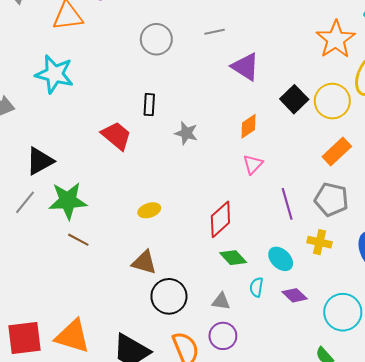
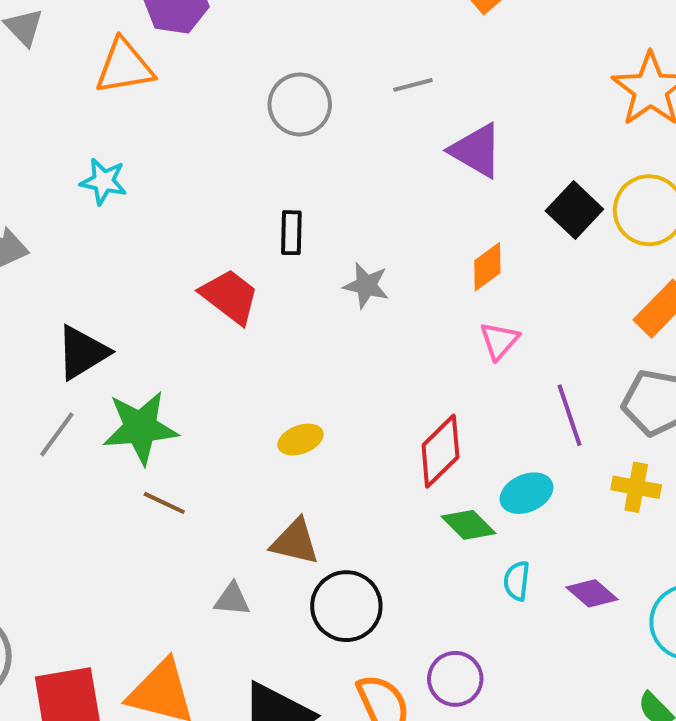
cyan star: (54, 74) -> (103, 181), size x0.6
cyan ellipse: (281, 259) -> (527, 493), moved, turned -65
gray triangle: (221, 301) -> (232, 599), moved

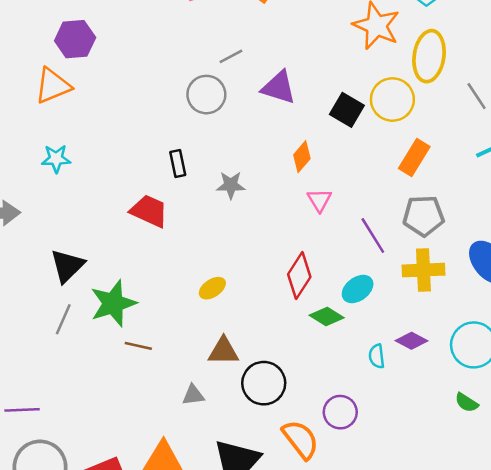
gray circle: (300, 104) -> (206, 95), moved
yellow cross: (636, 487) -> (423, 270), size x1.4
cyan semicircle: (517, 581) -> (377, 356), moved

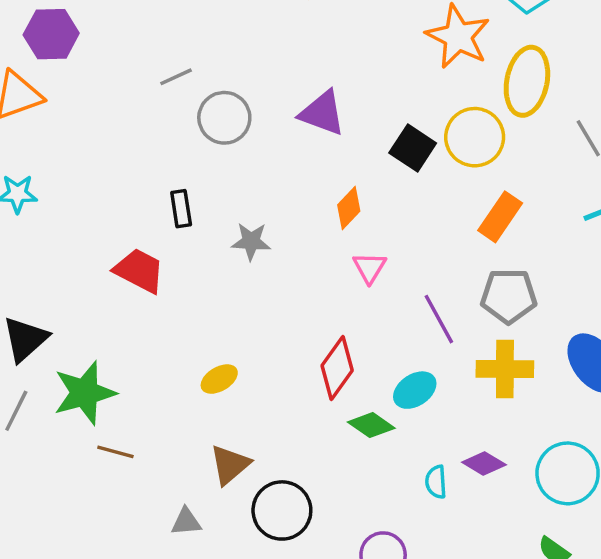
gray line: (231, 56) -> (176, 77), moved
brown triangle: (223, 351) -> (230, 465), turned -44

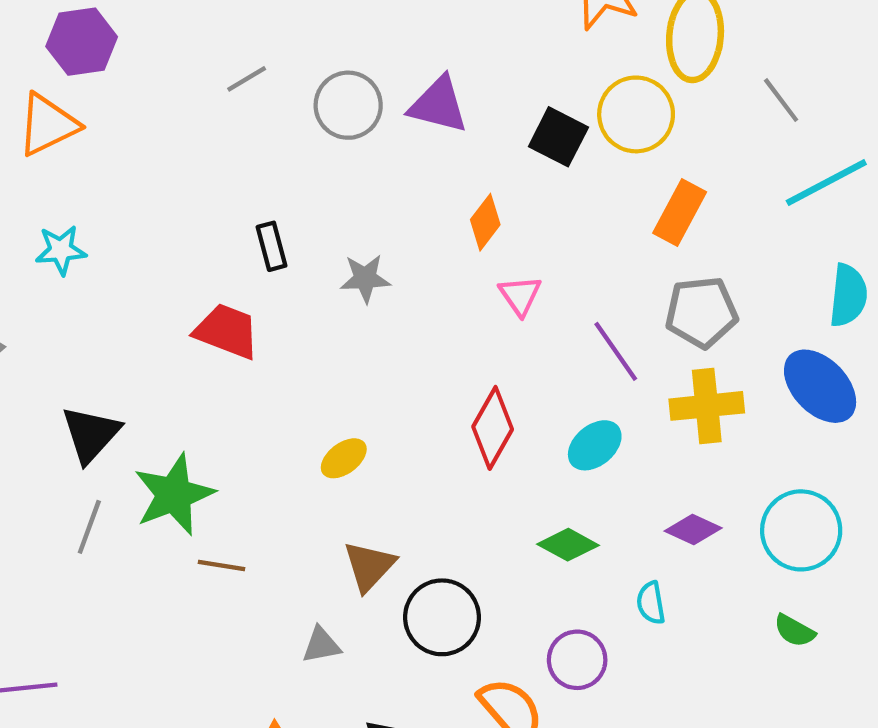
gray circle: (224, 118) -> (348, 105), moved
green diamond: (371, 425) -> (568, 545), moved
cyan semicircle: (436, 482) -> (651, 603), moved

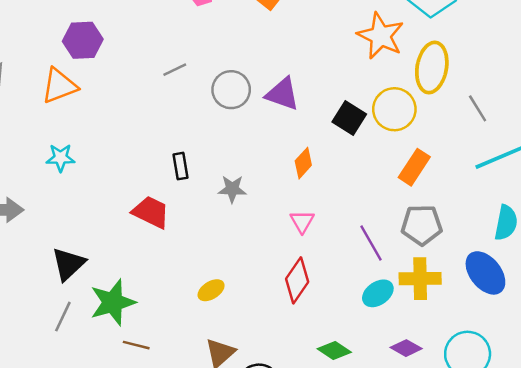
pink triangle: (520, 295) -> (302, 222), moved
cyan ellipse: (595, 445) -> (378, 293), moved

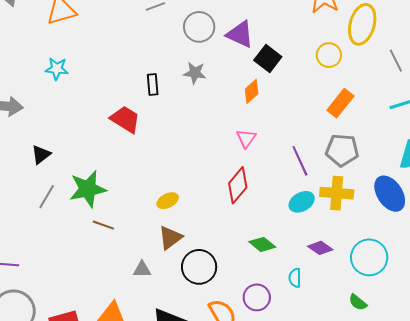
yellow circle: (394, 109) -> (329, 55), size x0.7
black square: (349, 118) -> (268, 59), moved
gray star: (232, 189) -> (195, 73), moved
black triangle: (68, 264) -> (41, 155), moved, size x0.7
yellow ellipse: (211, 290) -> (168, 201), moved

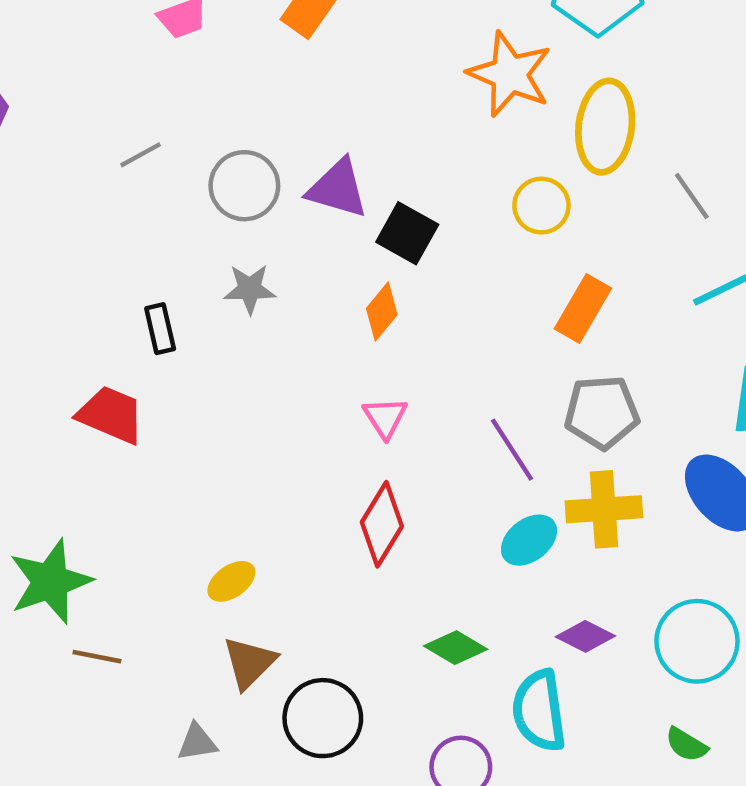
cyan semicircle: (295, 278) -> (539, 711), size x1.8

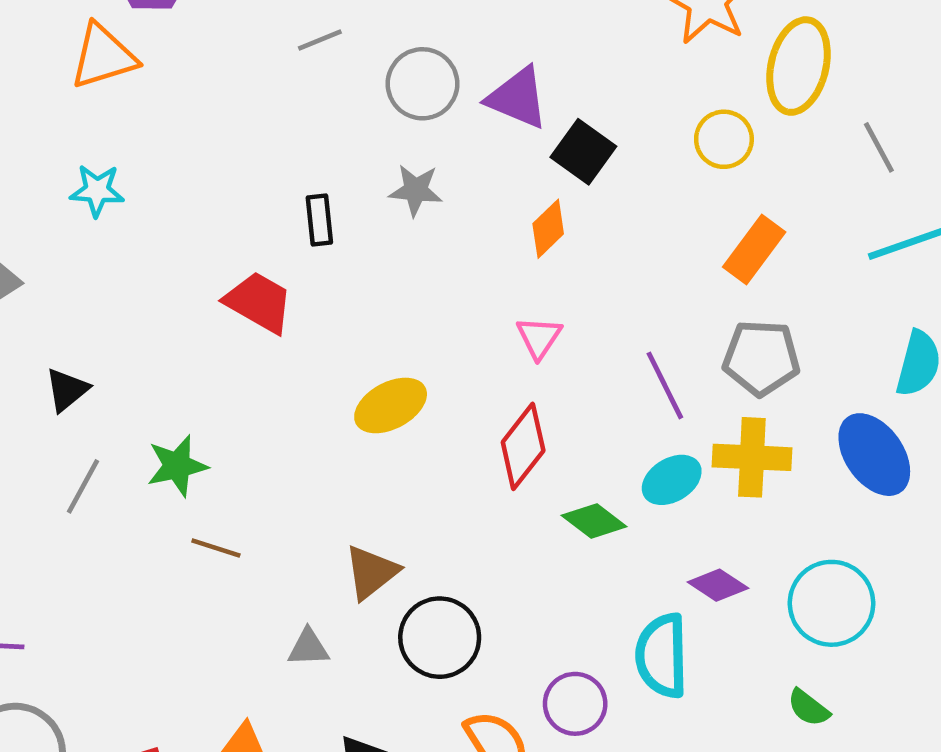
yellow ellipse: (231, 581) -> (391, 405), moved, size x1.4
green star: (50, 582) -> (177, 466), size x0.7
green diamond: (456, 648) -> (594, 521), moved

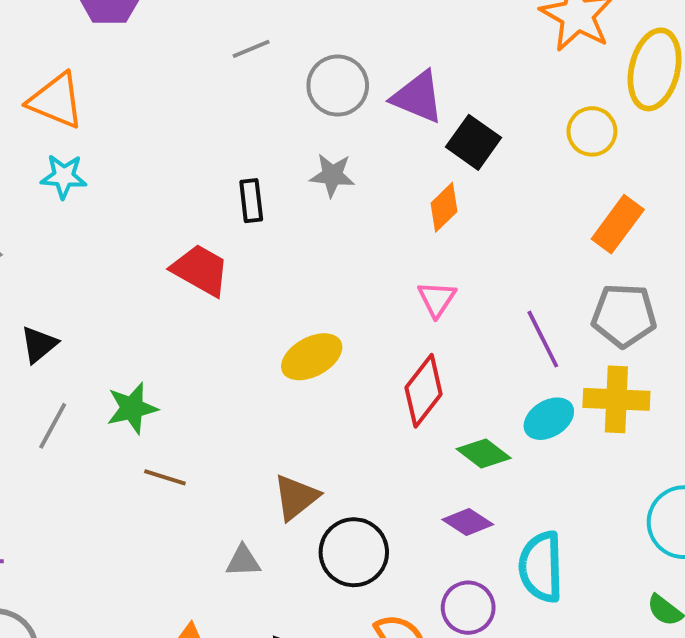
orange triangle: (103, 56) -> (56, 101), moved, turned 40
purple diamond: (718, 585) -> (468, 522), moved

